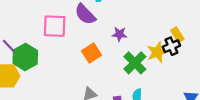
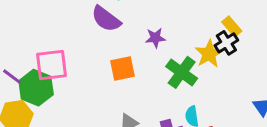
pink square: (55, 26) -> (51, 65), moved
orange square: (91, 53) -> (122, 69), turned 30

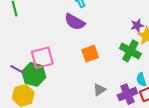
purple star: (155, 38) -> (137, 25), moved

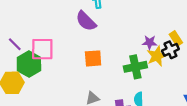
green cross: (130, 51) -> (135, 67), turned 35
purple line: (17, 69) -> (15, 44), moved

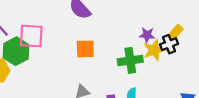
yellow rectangle: (176, 38) -> (175, 32), turned 72

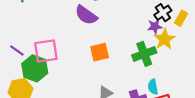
black cross: (169, 44) -> (163, 13), moved

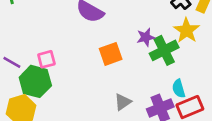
purple star: (155, 26) -> (146, 37), moved
pink square: (46, 51) -> (46, 59), size x0.6

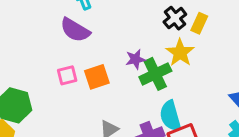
pink square: (46, 59) -> (67, 75), moved
cyan semicircle: (179, 89) -> (170, 116), size x1.5

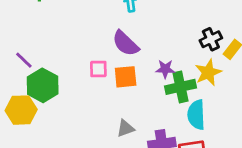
purple semicircle: (75, 30) -> (126, 43), moved
cyan semicircle: (170, 116) -> (196, 115), moved

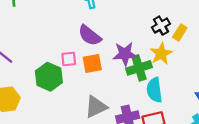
purple star: (165, 69) -> (125, 54), size x1.5
green hexagon: (43, 85) -> (49, 77), moved
gray triangle: (126, 128) -> (96, 107), size x1.5

